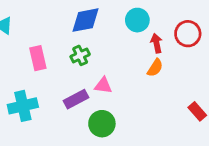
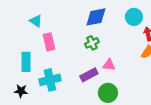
pink rectangle: (38, 58) -> (49, 42), moved

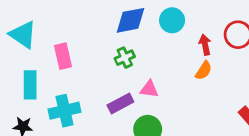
cyan circle: (134, 17) -> (172, 20), moved
cyan triangle: (36, 21) -> (23, 35), moved, size x1.5

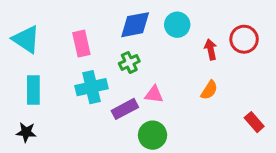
pink rectangle: (63, 56) -> (81, 44), moved
orange semicircle: (204, 70) -> (209, 90), moved
cyan cross: (65, 111) -> (91, 87), moved

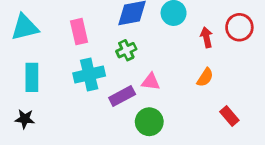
cyan triangle: (26, 39) -> (25, 27), turned -48
red rectangle: (254, 122) -> (229, 116), moved

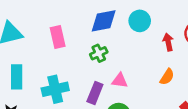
cyan cross: (89, 75) -> (55, 89), moved
purple rectangle: (122, 96) -> (95, 93), turned -40

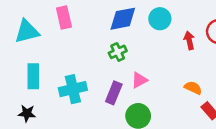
pink rectangle: (58, 37) -> (64, 17), moved
orange semicircle: (167, 77) -> (193, 88), moved, turned -98
pink triangle: (120, 81) -> (139, 80), turned -35

